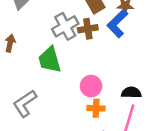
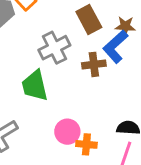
brown cross: (88, 29) -> (94, 64), moved
pink circle: (91, 86) -> (67, 132), moved

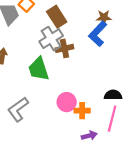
brown rectangle: (89, 20) -> (57, 17), moved
brown cross: (94, 64) -> (64, 48), moved

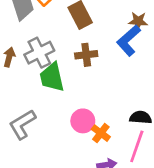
gray cross: (51, 39) -> (39, 53), moved
orange cross: (82, 111) -> (101, 133), turned 32

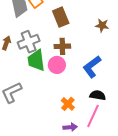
blue L-shape: (129, 41) -> (92, 67), moved
pink circle: (83, 121) -> (57, 65), moved

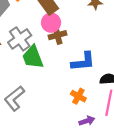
pink circle: (57, 65) -> (51, 23), moved
blue L-shape: (92, 67) -> (83, 62), moved, turned -135

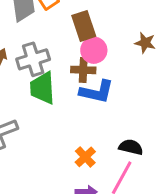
pink circle: (51, 23) -> (94, 50), moved
blue L-shape: (83, 62) -> (97, 92), moved

